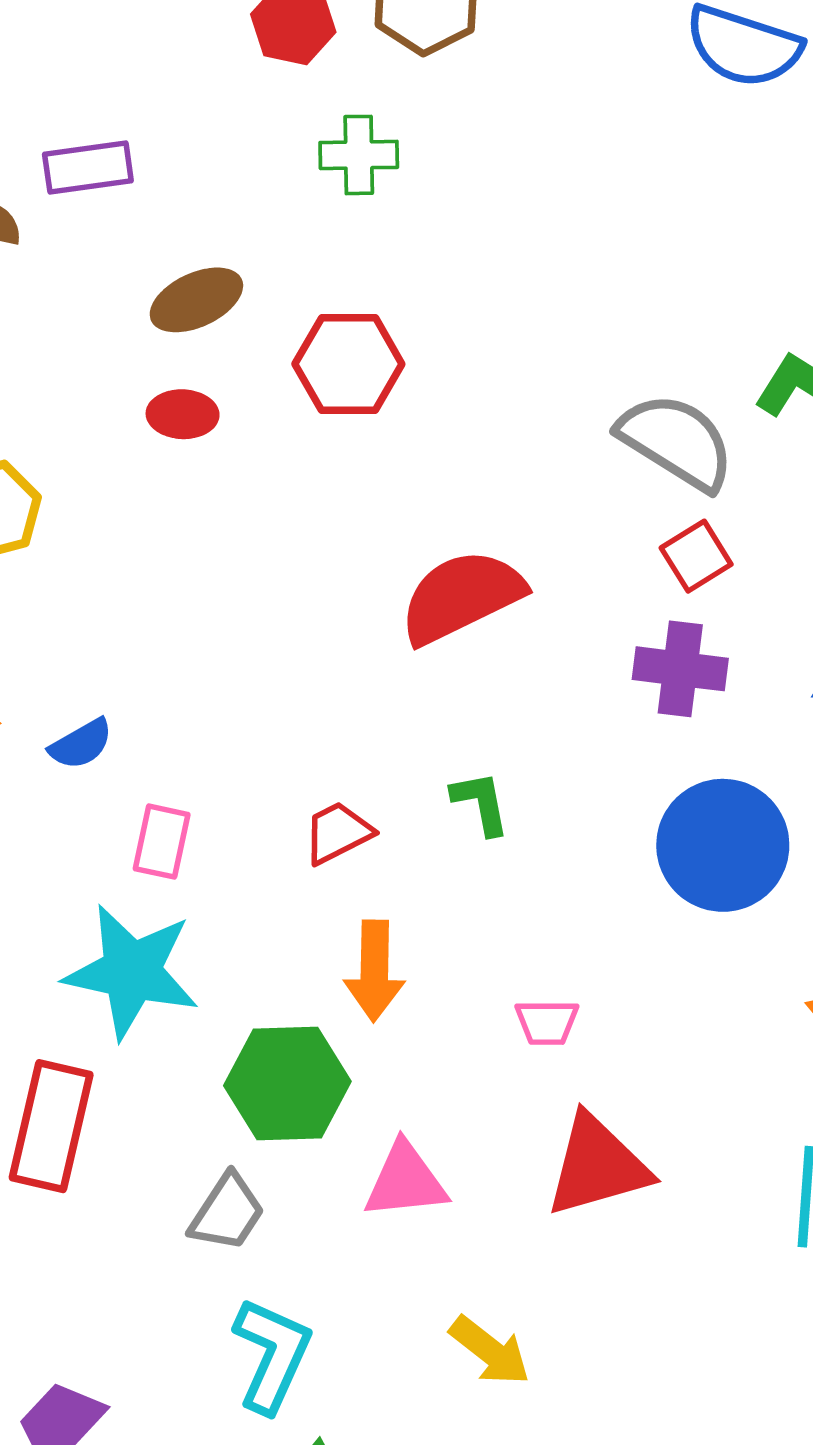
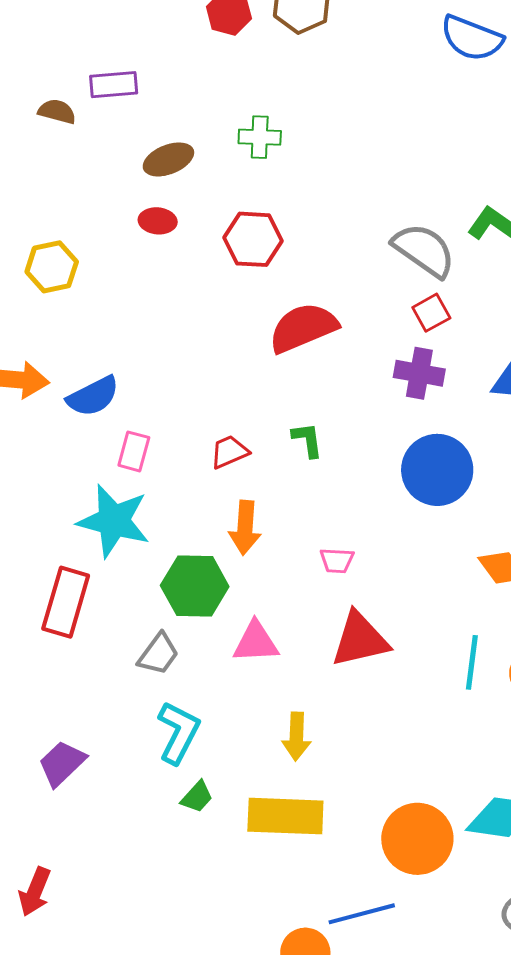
green cross: (359, 155) -> (260, 137), moved
red hexagon: (348, 364) -> (253, 239), moved
blue semicircle: (81, 744) -> (93, 396), size x1.5
yellow arrow: (490, 1351) -> (296, 736), turned 51

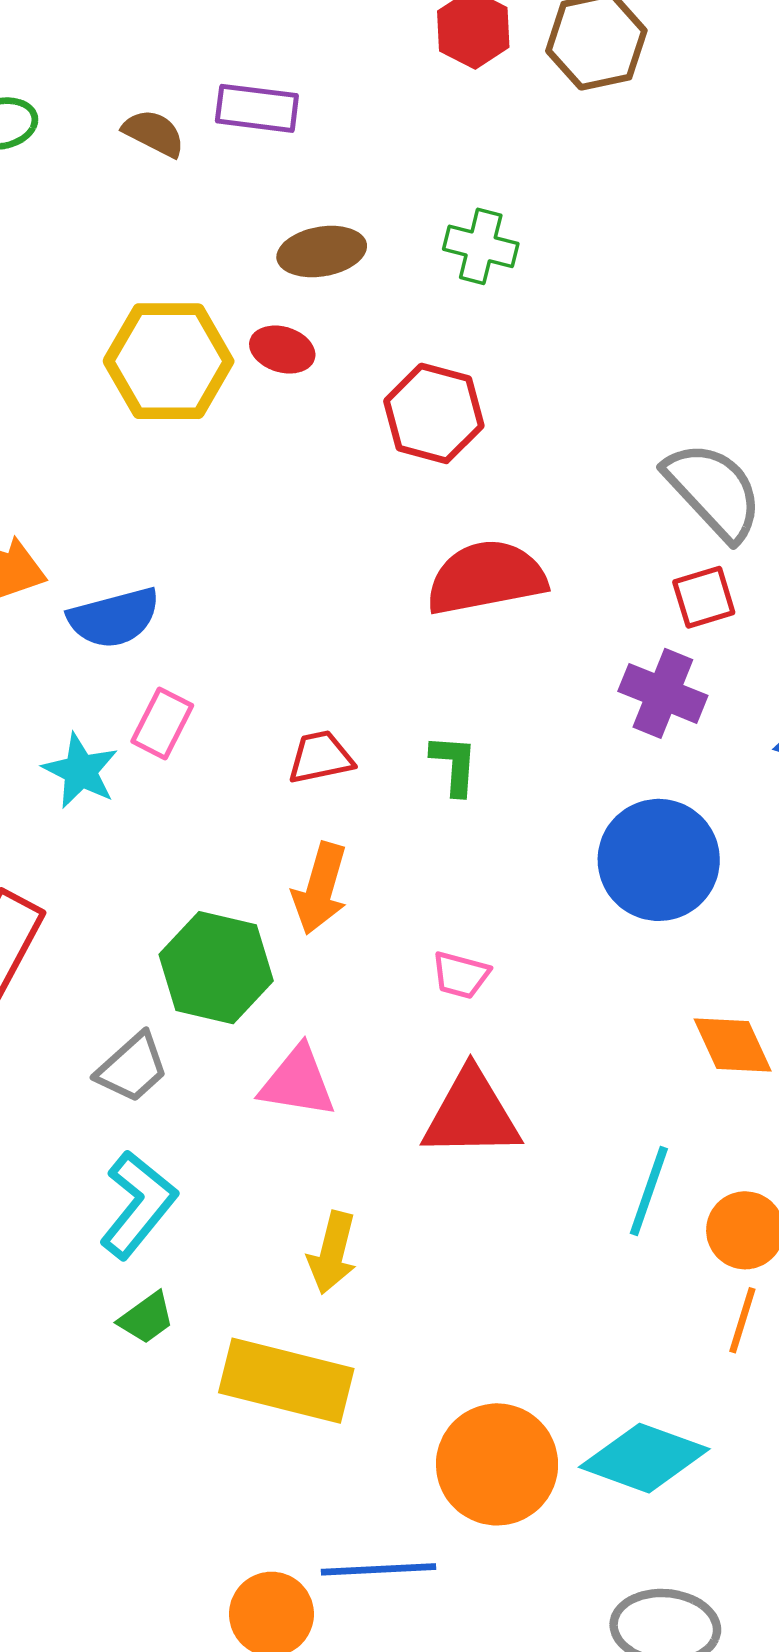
yellow hexagon: (52, 267) -> (169, 361), moved, size x1.4
cyan star: (114, 521) -> (81, 771), moved, size x0.6

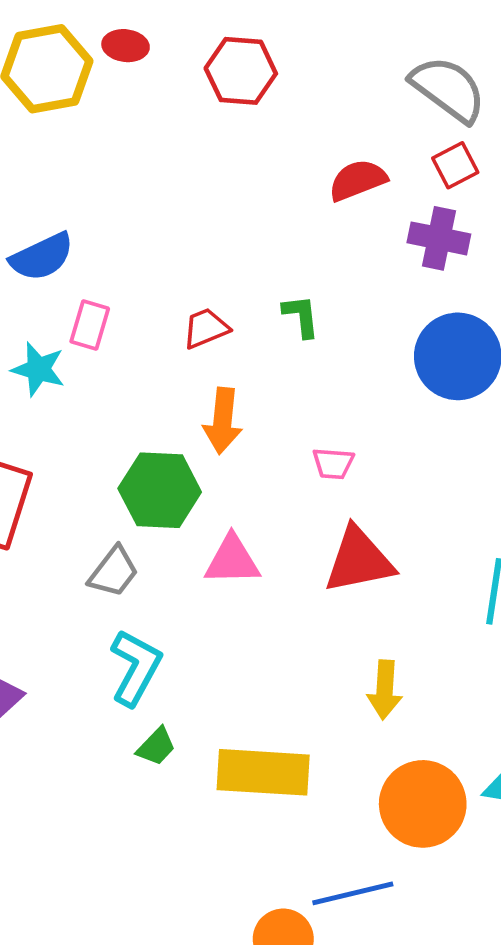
red semicircle: (486, 577) -> (358, 180), moved, size x0.7
yellow arrow: (332, 1253) -> (385, 690), moved

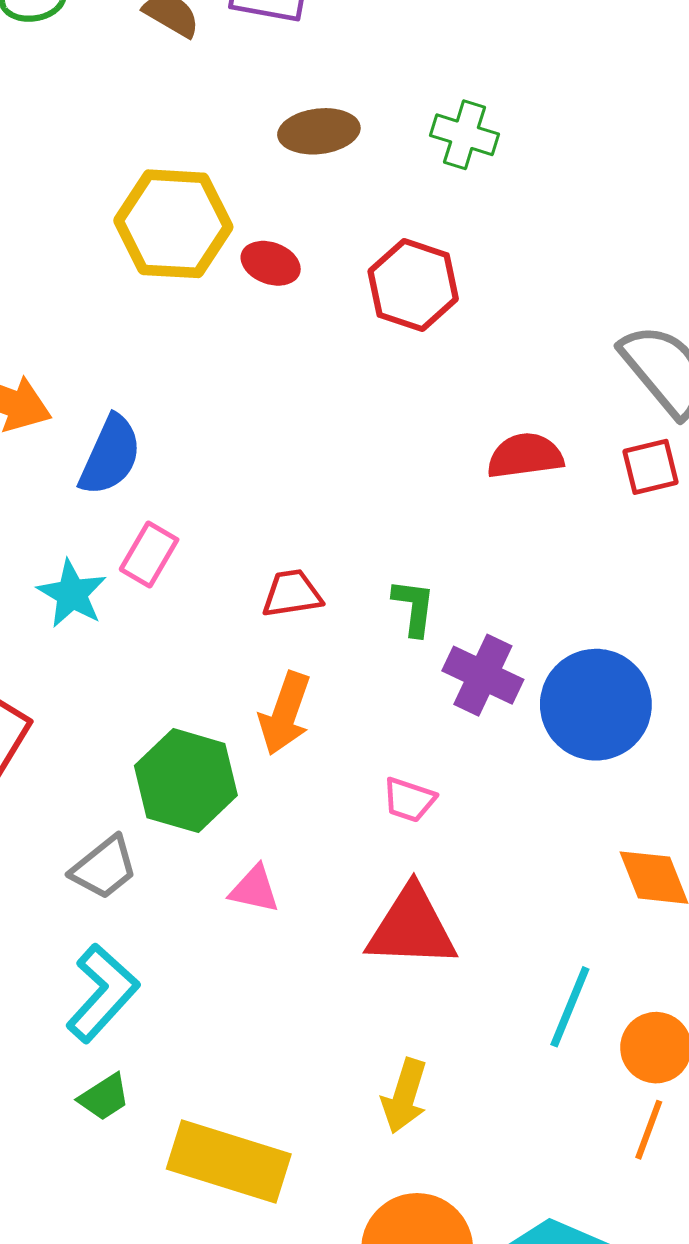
red ellipse: (126, 46) -> (271, 263), moved
purple cross: (439, 238) -> (483, 675), moved
blue semicircle: (42, 257) -> (110, 455), turned -54
pink triangle: (232, 560) -> (255, 889), size x0.7

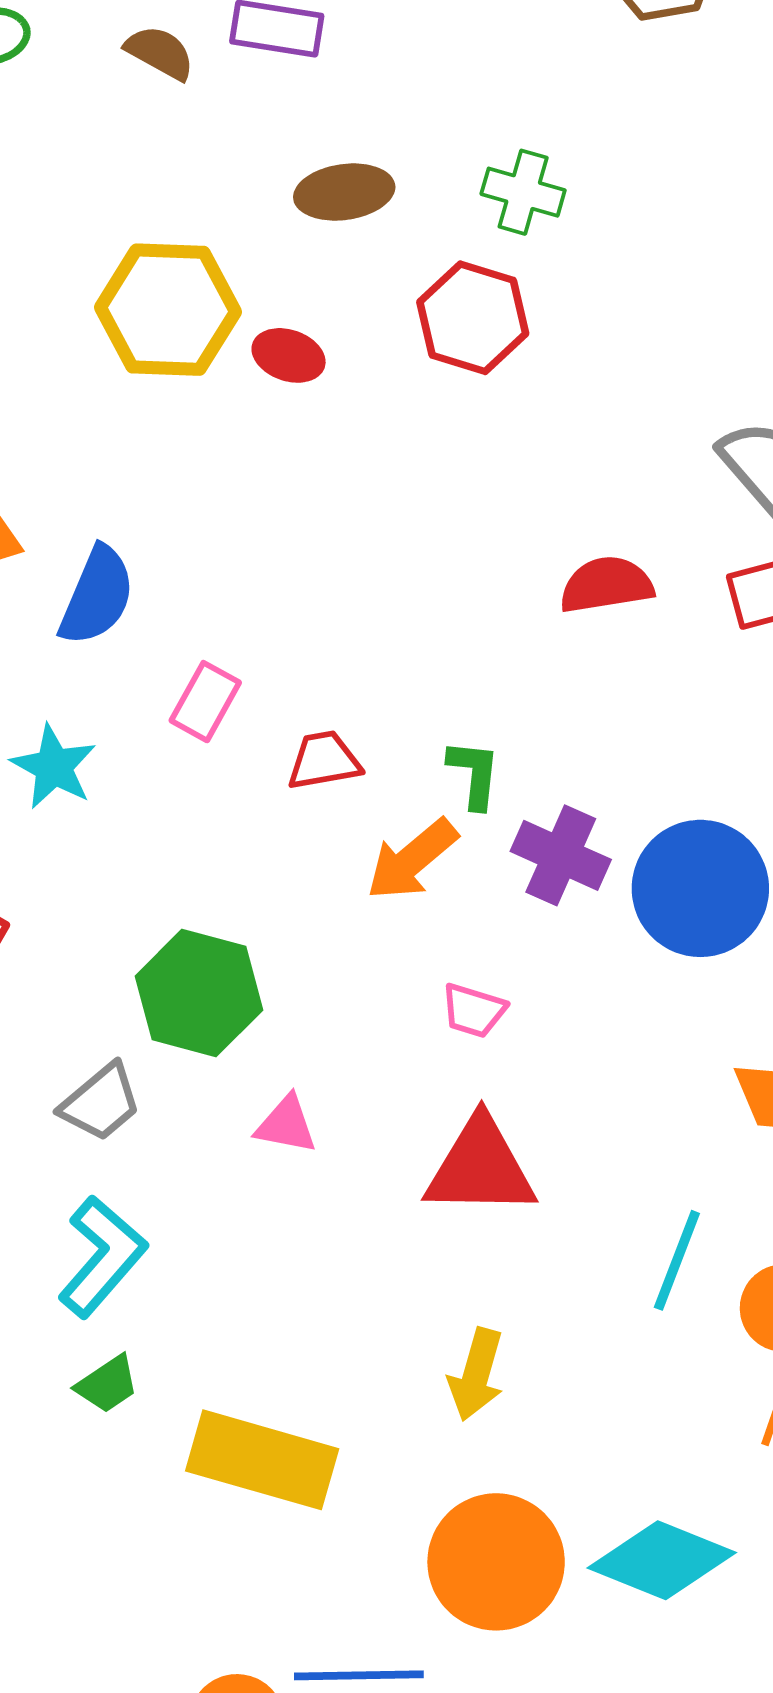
red hexagon: (413, 285) -> (473, 318), moved
pink rectangle: (149, 554) -> (205, 702), moved
orange arrow: (285, 713) -> (412, 859), moved, turned 32

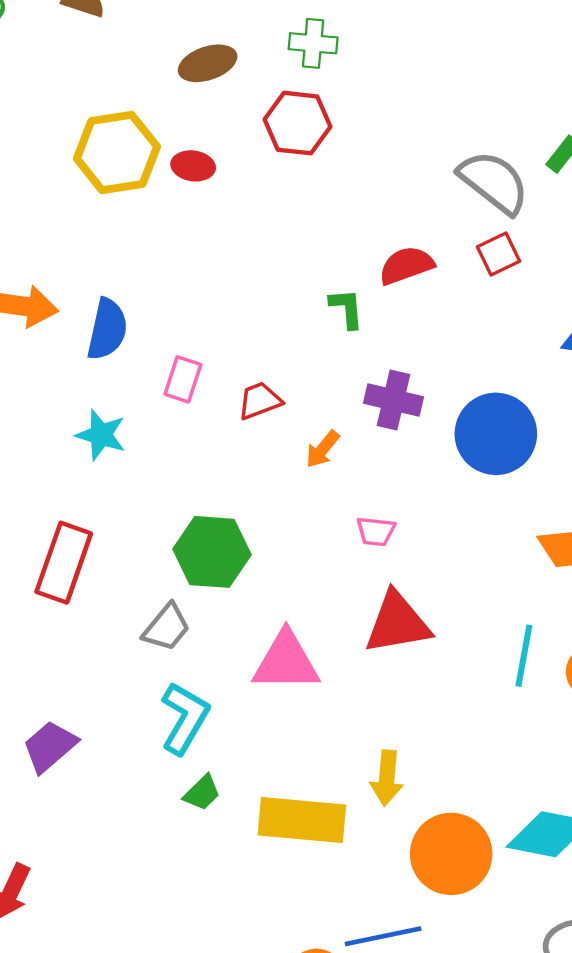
green L-shape: (474, 774) -> (347, 308), moved
purple cross: (561, 855) -> (393, 400), moved
orange arrow: (412, 859) -> (323, 449), size x0.7
pink triangle: (286, 1125) -> (286, 662), moved, size x1.8
yellow arrow: (476, 1374) -> (387, 778), moved

